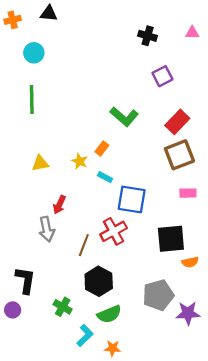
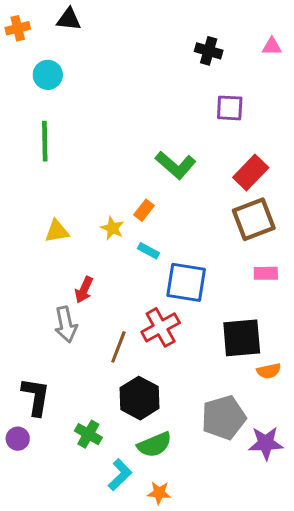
purple square: (162, 76) -> (230, 108), turned 30

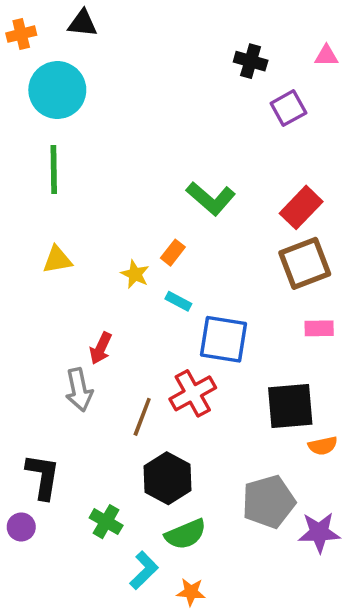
cyan circle: (48, 75) -> (57, 90), size x1.6
purple square: (230, 108) -> (288, 108), moved, turned -32
yellow triangle: (57, 231) -> (57, 260), moved

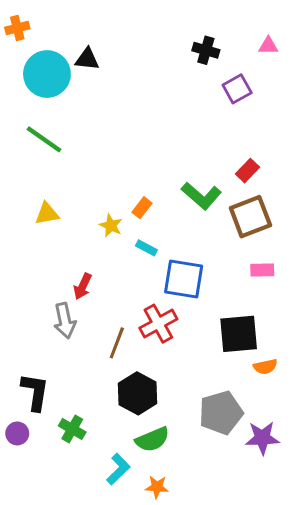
black triangle: (83, 23) -> (87, 59), moved
green line: (54, 169) -> (44, 139), turned -54
green L-shape: (211, 198) -> (201, 196), moved
red rectangle: (301, 207) -> (247, 171), size x0.7
green cross: (106, 522) -> (72, 429), moved

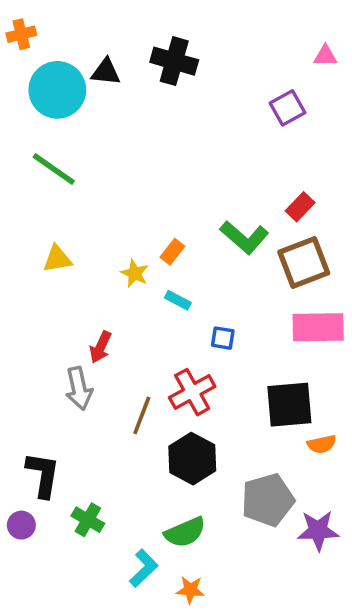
black cross: (206, 50) -> (174, 61), moved, size x1.4
pink rectangle: (262, 270) -> (318, 327), size x1.8
blue square: (184, 279) -> (223, 338), size x0.5
black hexagon: (138, 393) -> (192, 459), moved

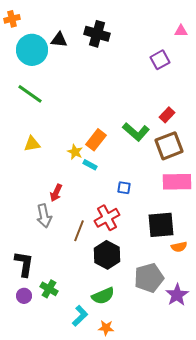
orange rectangle: (172, 252) -> (96, 140), size x1.5
cyan rectangle: (178, 300) -> (90, 165), moved
purple circle: (21, 525) -> (24, 296), moved
purple star: (318, 530) -> (177, 295), turned -30

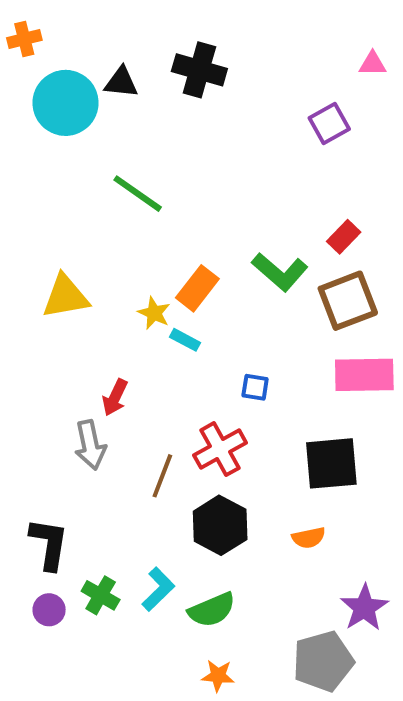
green line: (30, 94) -> (138, 194), moved
yellow triangle: (32, 144) -> (66, 297), size x1.4
orange semicircle: (179, 247) -> (309, 538), moved
gray pentagon: (149, 278) -> (323, 661), moved
cyan L-shape: (80, 316) -> (158, 589), moved

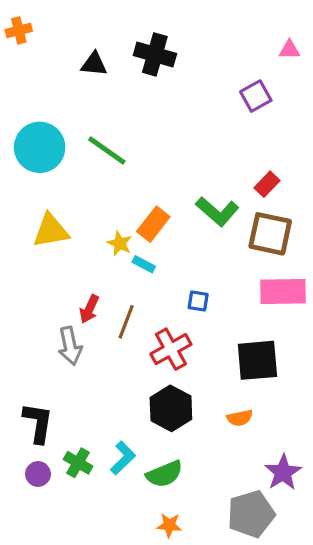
cyan circle: (66, 103) -> (40, 147), moved
brown square: (348, 301) -> (270, 234), turned 33
brown line: (162, 476) -> (126, 322), moved

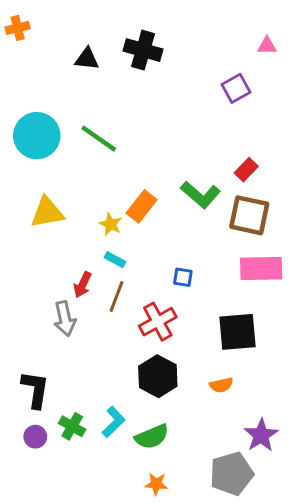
cyan rectangle: (144, 264) -> (115, 260), moved

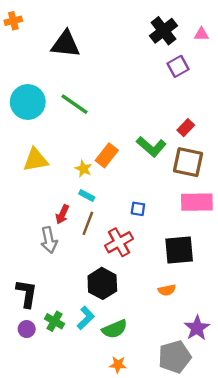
black cross: (143, 50) -> (164, 31), moved, turned 36
black triangle: (87, 59) -> (66, 44), size x1.6
black hexagon: (158, 376) -> (102, 283), moved

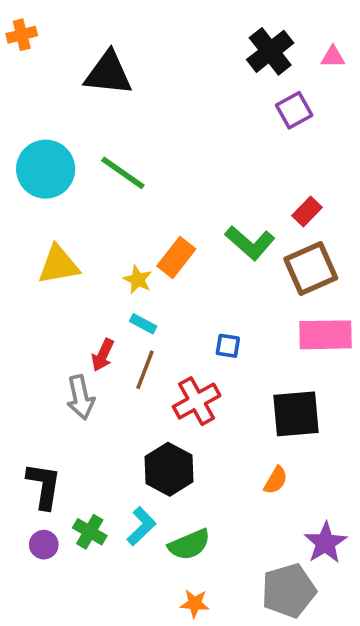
brown square: (188, 162) -> (311, 269), turned -36
orange semicircle: (167, 290) -> (276, 480), turned -48

